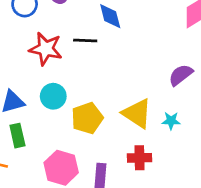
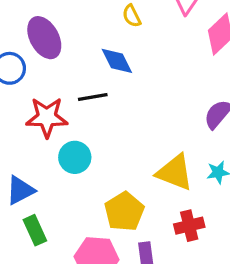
cyan circle: (53, 96) -> (75, 157), moved
yellow pentagon: (87, 118) -> (124, 212), moved

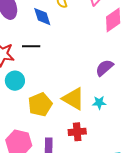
blue diamond: (117, 61) -> (42, 17), moved
yellow pentagon: (124, 212) -> (40, 105), moved

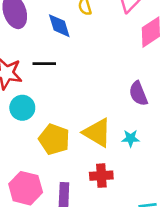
purple semicircle: (104, 68) -> (138, 94), turned -72
yellow pentagon: (40, 105) -> (54, 139), turned -30

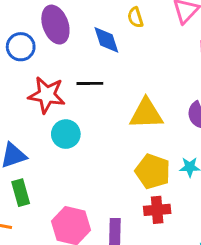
yellow triangle: (97, 133) -> (146, 114), moved, turned -32
yellow pentagon: (54, 139) -> (153, 171), moved

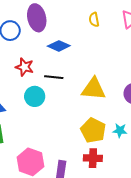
blue diamond: (106, 40) -> (59, 46), moved, turned -55
black line: (90, 83) -> (54, 77), moved
red star: (47, 95) -> (24, 67), size x0.7

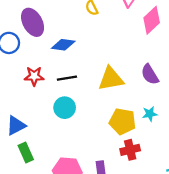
cyan circle: (35, 96) -> (65, 108), moved

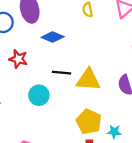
black line: (67, 78) -> (61, 73), moved
cyan star: (150, 114) -> (114, 132), moved

